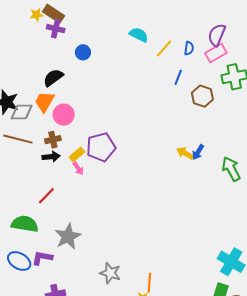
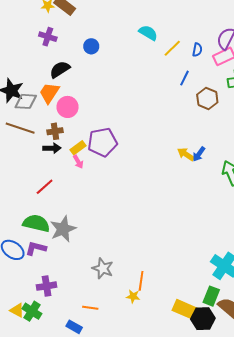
purple cross: (56, 29) -> (48, 37), moved
green semicircle: (25, 224) -> (36, 223), moved

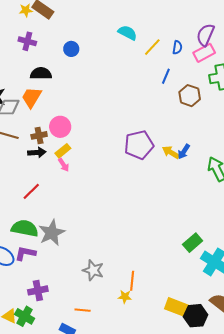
black semicircle: (60, 69) -> (41, 74), turned 35
pink circle: (68, 107) -> (60, 127), moved
purple pentagon: (102, 142) -> (139, 145), moved
green rectangle: (211, 296) -> (193, 243), moved, turned 30

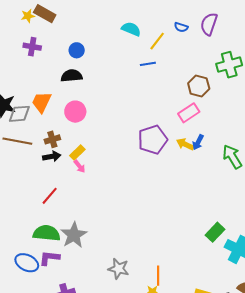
blue semicircle: (177, 47) -> (181, 27), moved, turned 104
pink rectangle: (204, 53) -> (189, 113), moved
black semicircle: (41, 74) -> (72, 76), moved
blue line: (166, 76) -> (148, 64), moved, turned 63
pink circle: (60, 127) -> (75, 112), moved

